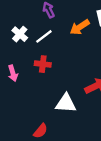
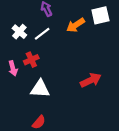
red cross: (43, 64) -> (31, 60), moved, turned -32
white triangle: (66, 103) -> (40, 89), moved

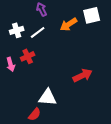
white cross: (19, 32) -> (17, 30), turned 32
white triangle: (40, 89) -> (48, 97), moved

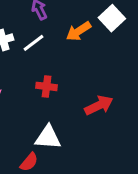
white square: (92, 15) -> (112, 18), turned -30
red cross: (28, 56) -> (47, 86), moved, turned 32

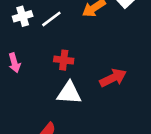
white triangle: (48, 137) -> (69, 93), moved

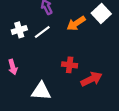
red cross: (64, 60) -> (70, 65), moved
white triangle: (69, 93) -> (41, 91), moved

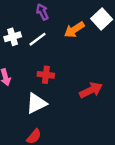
red cross: (70, 65) -> (46, 75), moved
white triangle: (41, 91) -> (36, 103), turned -30

